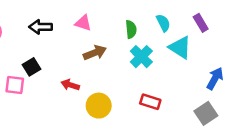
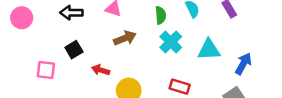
cyan triangle: (180, 47) -> (209, 50), moved, turned -35
black square: (32, 67) -> (74, 50), moved

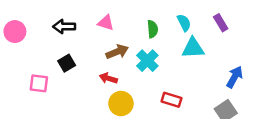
cyan cross: (171, 42) -> (147, 61), moved
cyan triangle: (209, 50) -> (193, 48), moved
red arrow: (101, 70) -> (108, 78), moved

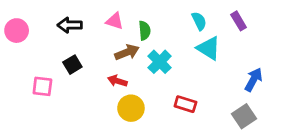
green semicircle: (153, 29) -> (145, 31), moved
cyan triangle: (193, 48) -> (209, 48), turned 35

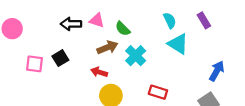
black arrow: (70, 25) -> (71, 24), moved
green semicircle: (145, 31) -> (123, 29), turned 140
pink square: (42, 86) -> (35, 64), moved

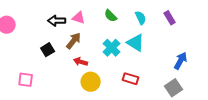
green semicircle: (123, 29) -> (111, 16), moved
cyan triangle: (178, 44) -> (136, 43), moved
brown arrow: (107, 47) -> (74, 41), moved, turned -30
pink square: (35, 64) -> (26, 80), moved

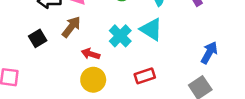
red arrow: (81, 62) -> (91, 54), moved
red rectangle: (131, 79) -> (145, 76), turned -35

